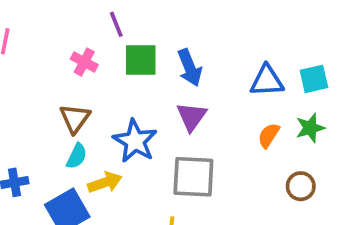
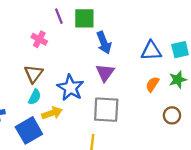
green square: (141, 60) -> (84, 18), moved

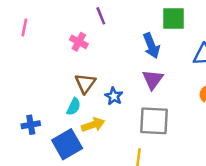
green square: (84, 18) -> (173, 18), moved
brown triangle: (34, 74) -> (85, 83), moved
blue star: (70, 88) -> (114, 96), size x0.6

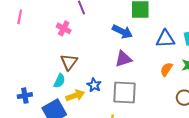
blue arrow: (151, 46) -> (122, 32), turned -42
purple triangle: (153, 79) -> (123, 59), turned 36
blue star: (114, 96) -> (94, 85), moved

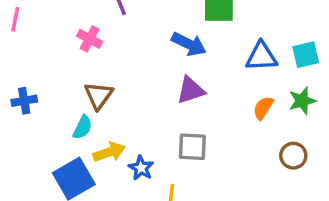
blue star: (94, 85) -> (141, 168), moved
gray square: (124, 92) -> (192, 147), size x0.7
blue cross: (25, 96) -> (24, 101), moved

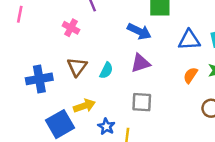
blue cross: (24, 101) -> (39, 79), moved, size x1.5
cyan semicircle: (83, 127) -> (106, 70), moved
blue star: (141, 168) -> (106, 127), moved

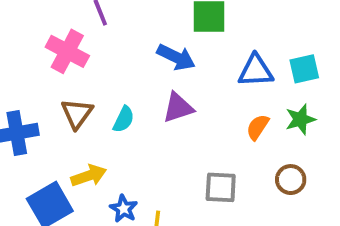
pink cross: (71, 28) -> (67, 51), size x1.5
gray square: (142, 102) -> (221, 187), moved

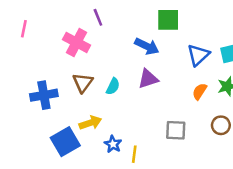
blue triangle: (256, 71) -> (198, 55), turned -40

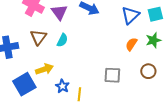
purple triangle: (148, 79) -> (59, 12), moved, turned -48

